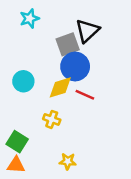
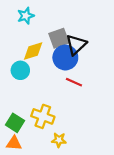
black triangle: (87, 31) -> (76, 45), moved
yellow diamond: (60, 87) -> (33, 51), moved
yellow cross: (52, 119) -> (43, 116), moved, size x1.5

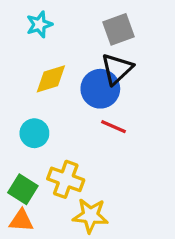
gray square: (59, 38) -> (118, 29), moved
cyan circle: (20, 70) -> (34, 133), moved
yellow star: (59, 140) -> (90, 216), size x1.5

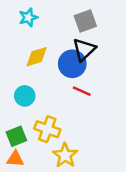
green square: (23, 189) -> (16, 136), turned 36
yellow star: (90, 216) -> (65, 155), turned 30

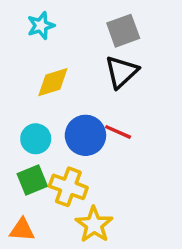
blue circle: (72, 64) -> (85, 135), moved
green square: (16, 136) -> (32, 180), moved

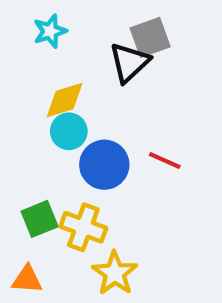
black triangle: (122, 72) -> (129, 62), moved
red line: (118, 132) -> (165, 161), moved
cyan circle: (36, 139) -> (69, 131), moved

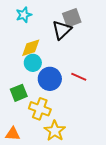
green square: (40, 219) -> (19, 93), moved

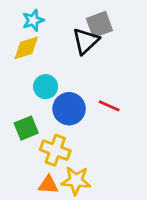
yellow diamond: (31, 48) -> (26, 48), moved
yellow star: (55, 131) -> (76, 181), turned -30
orange triangle: (13, 134) -> (48, 185), moved

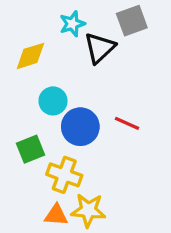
cyan star: (33, 20) -> (72, 24), moved
gray square: (99, 24) -> (132, 21), moved

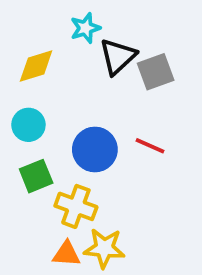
gray square: (132, 21) -> (156, 72), moved
cyan circle: (53, 101) -> (28, 125), moved

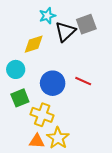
yellow diamond: (36, 66) -> (34, 44), moved
gray square: (156, 72) -> (86, 24), moved
yellow star: (104, 248) -> (58, 138), turned 30

